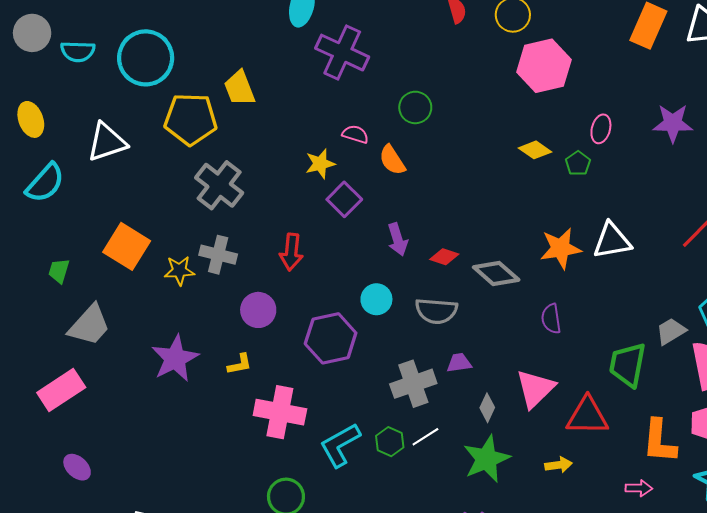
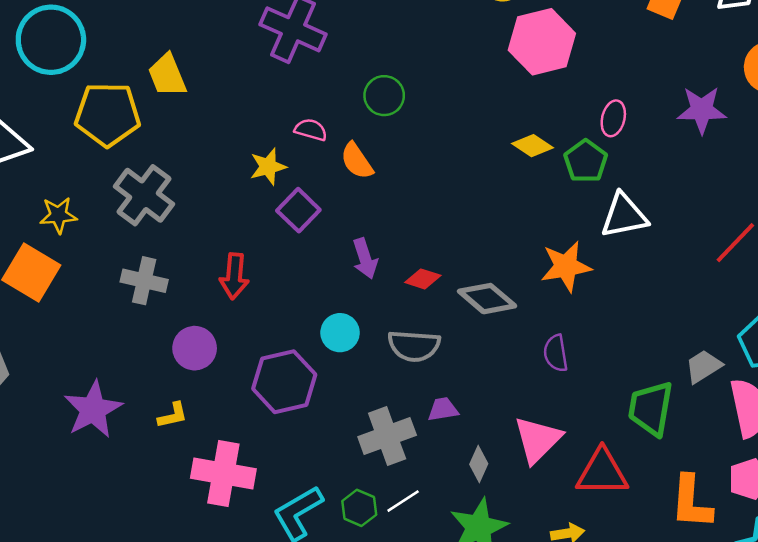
green pentagon: (578, 163) -> (586, 161), size x1.4
white triangle: (612, 241) -> (624, 216), moved
yellow star: (179, 271) -> (58, 215), moved

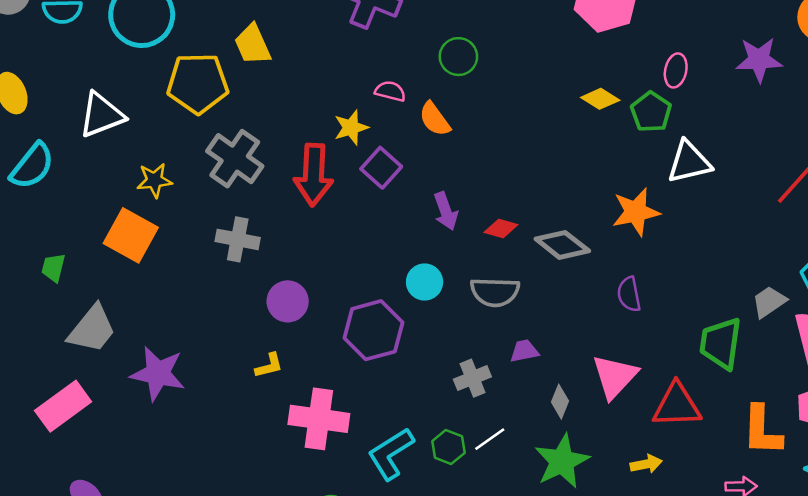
red arrow: (234, 276) -> (314, 175), moved, size x1.4
purple star: (93, 409) -> (158, 373), moved, turned -30
gray cross: (387, 436) -> (472, 378), size x0.7

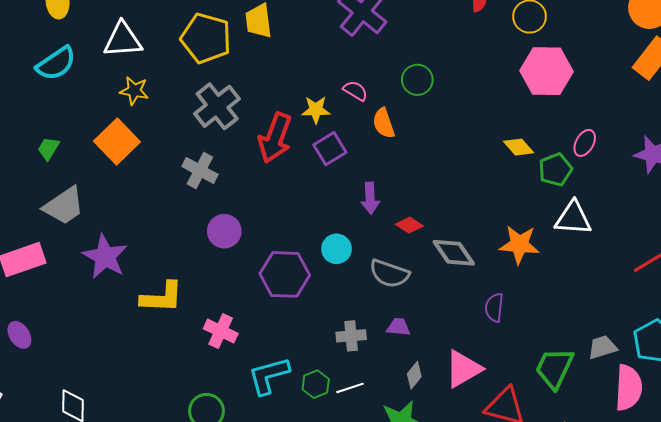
yellow star: (154, 180) -> (134, 91), moved
yellow L-shape: (269, 366) -> (162, 297), moved, size x1.8
pink cross: (319, 419) -> (221, 331), size x0.7

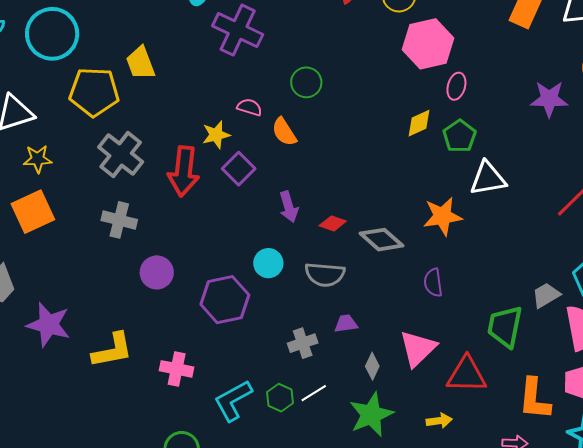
orange square: (117, 142) -> (33, 212), turned 33
pink ellipse: (585, 143) -> (456, 86), moved
yellow diamond: (519, 147) -> (419, 123), turned -60

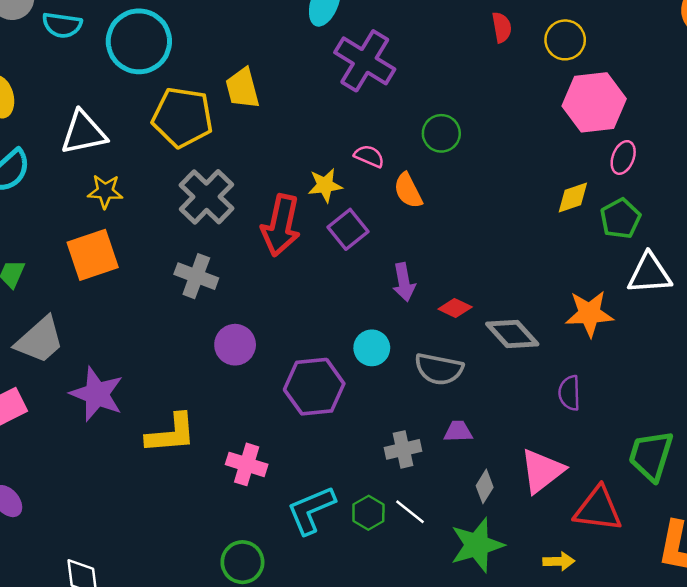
white line: (314, 393) -> (410, 512), turned 64

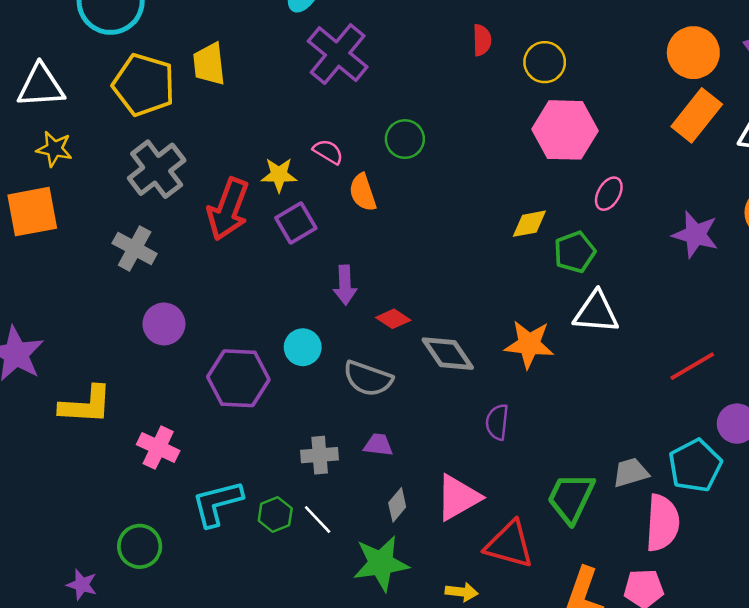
pink ellipse: (623, 157) -> (609, 194), moved

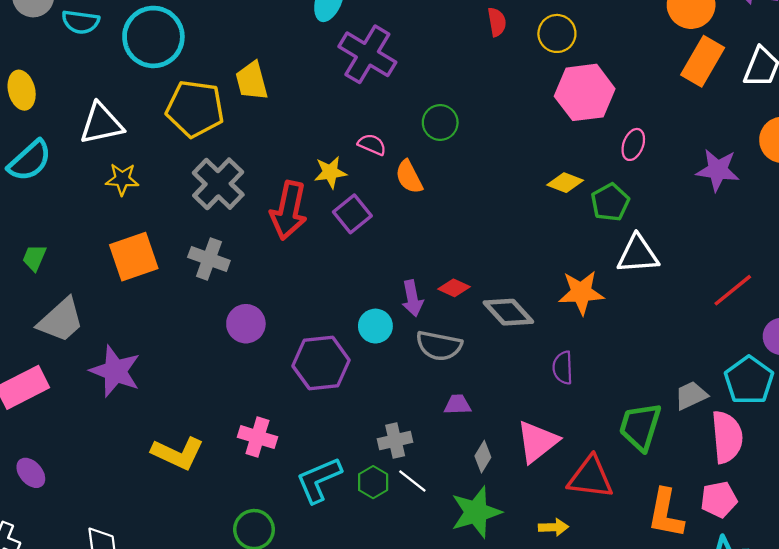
orange square: (32, 212) -> (134, 257), moved
yellow diamond: (529, 224) -> (565, 183), turned 40
purple arrow: (345, 285) -> (412, 298), moved
yellow L-shape: (86, 405) -> (178, 453), moved, turned 30
gray cross: (320, 455) -> (395, 440), moved

